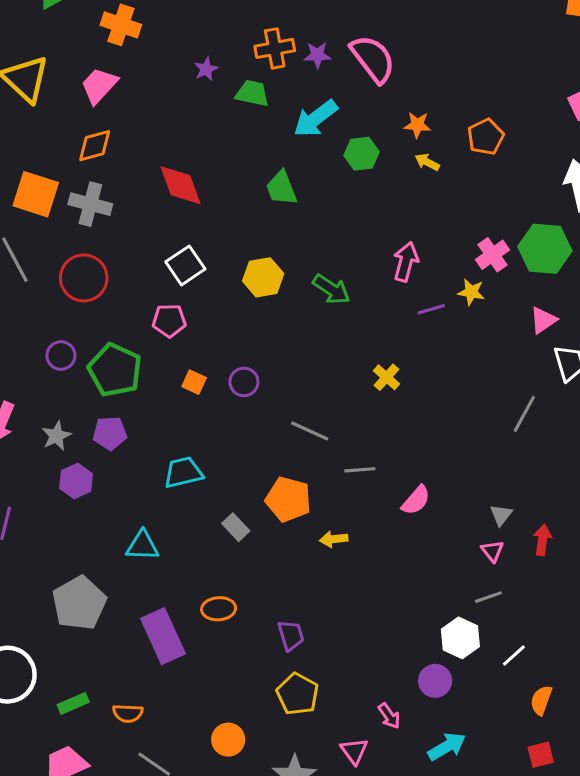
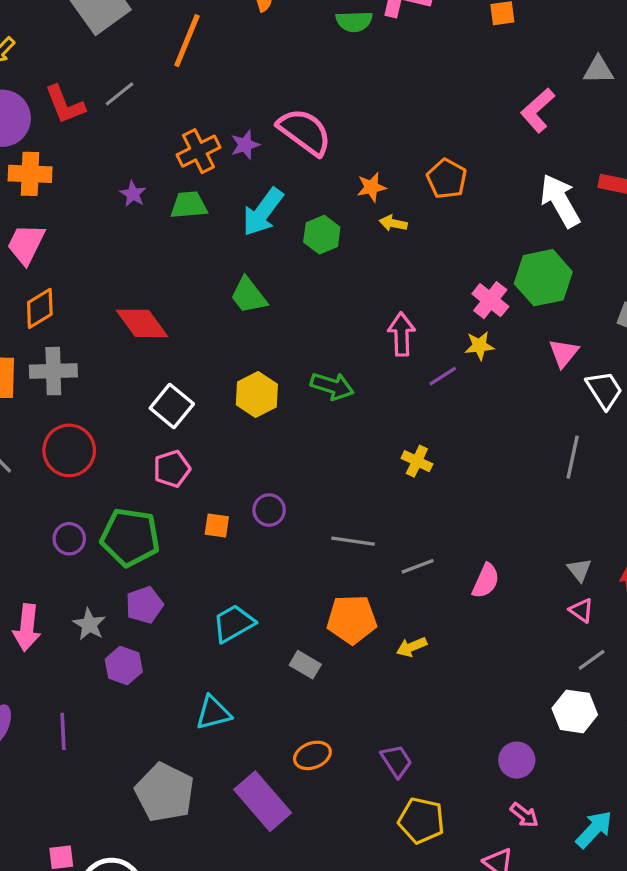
purple circle: (435, 681) -> (517, 760), moved

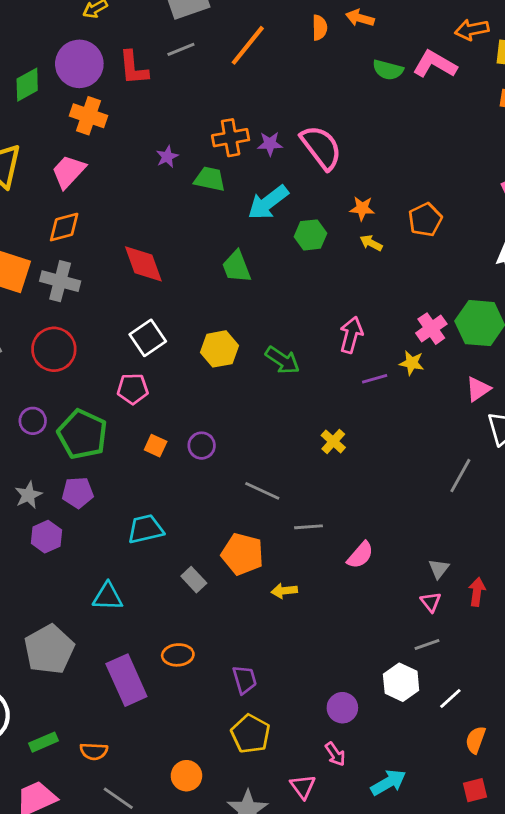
gray line: (119, 94) -> (181, 49), moved

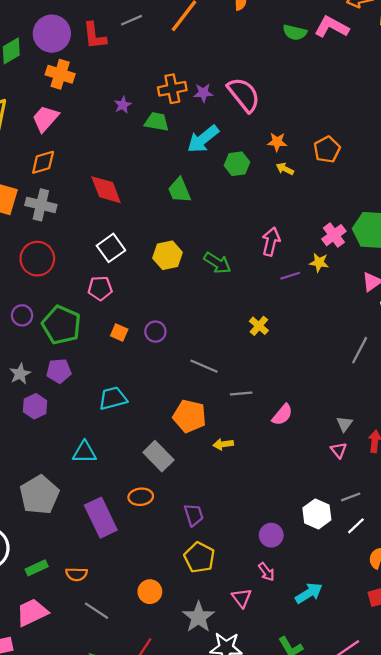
gray rectangle: (194, 580) -> (158, 456), moved, size x1.5
gray line: (427, 645) -> (351, 497), moved

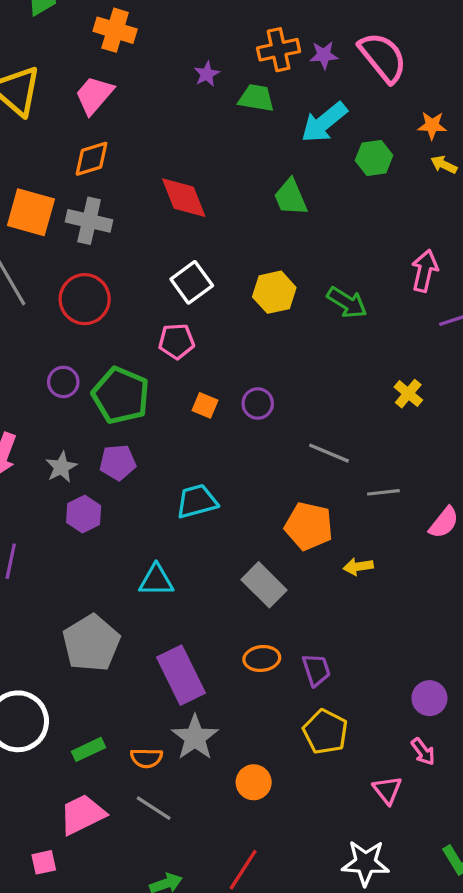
orange ellipse: (141, 497) -> (262, 658), moved
gray line: (97, 611) -> (154, 808), moved
gray star: (198, 617) -> (195, 738), moved

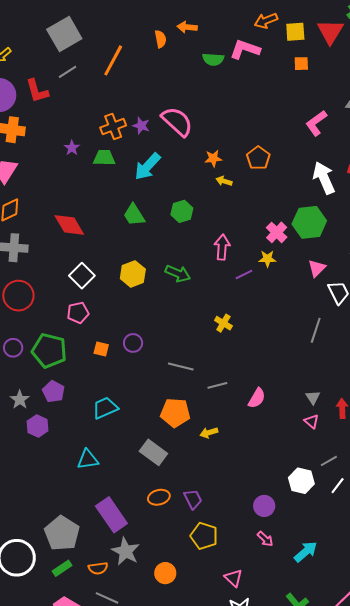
purple star: (324, 55) -> (141, 126), turned 30
green hexagon: (374, 158) -> (182, 211), moved
purple pentagon: (118, 462) -> (54, 392), turned -30
gray pentagon: (91, 643) -> (62, 533), moved
pink triangle: (387, 790) -> (233, 578), moved

